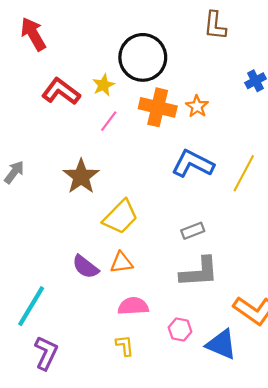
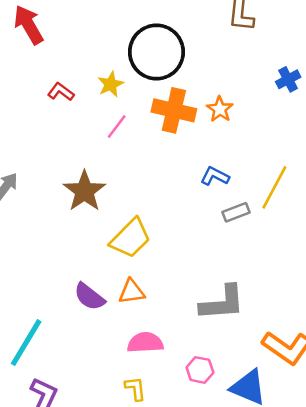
red L-shape: (61, 91) -> (61, 92), size x0.6
blue L-shape: (193, 164) -> (215, 176), size x0.6
gray rectangle: (193, 231) -> (236, 212), moved

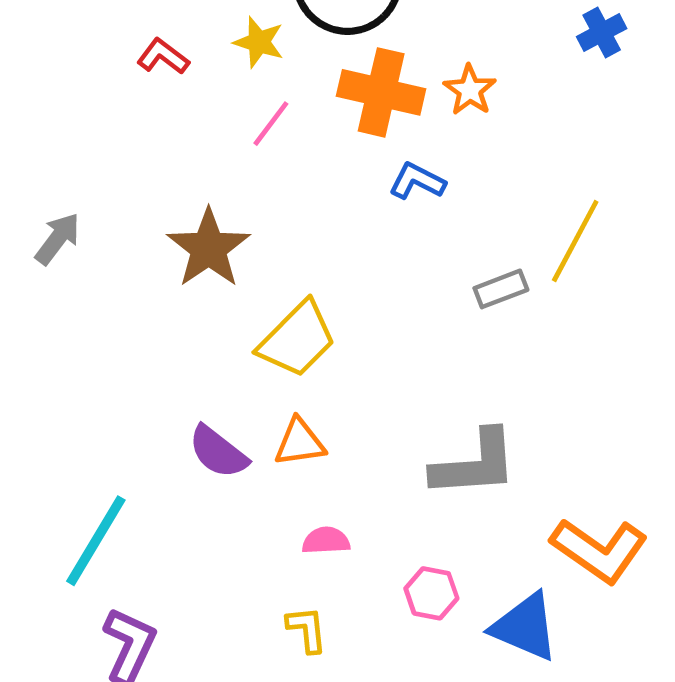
yellow star: (111, 84) -> (259, 42), turned -30
blue L-shape: (215, 176) -> (417, 181), moved
pink semicircle: (145, 343) -> (326, 541), size x0.7

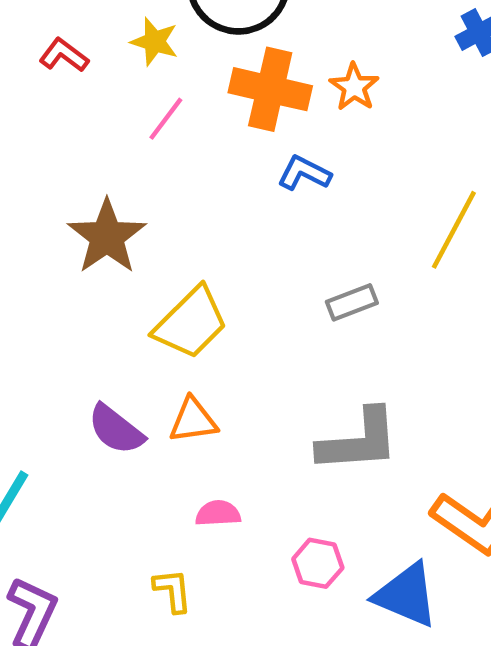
gray rectangle: (501, 289) -> (352, 302), moved
yellow L-shape: (307, 629) -> (173, 590), moved

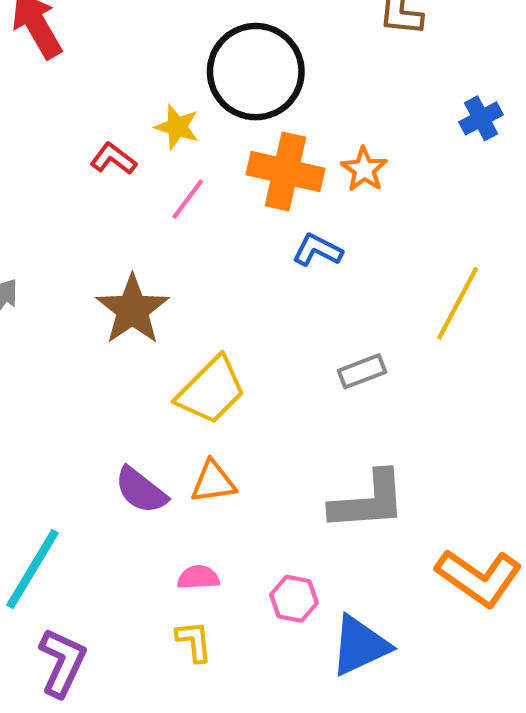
red L-shape: (64, 55) -> (113, 159), moved
pink semicircle: (218, 513) -> (198, 577), moved
pink hexagon: (318, 563) -> (294, 599), moved
blue triangle: (406, 595) -> (360, 645), moved, turned -48

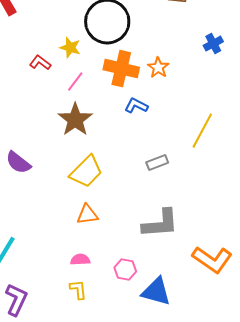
brown star: (132, 310) -> (75, 120), moved
purple semicircle: (141, 490) -> (18, 163), moved
blue triangle: (360, 645) -> (156, 292), turned 40

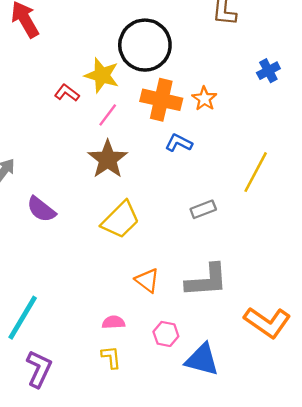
yellow star: (70, 48) -> (102, 75), size x1.4
orange triangle: (87, 215) -> (147, 280), moved, turned 45

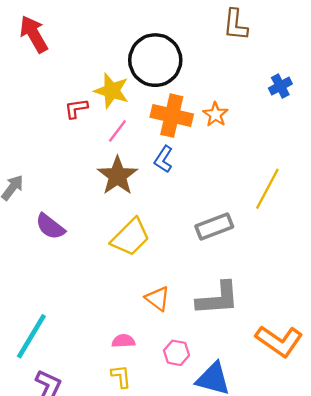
red L-shape: (67, 93) -> (76, 108), turned -45
blue L-shape: (179, 143) -> (164, 159), moved, turned -84
gray rectangle: (203, 209) -> (214, 227), size x1.4

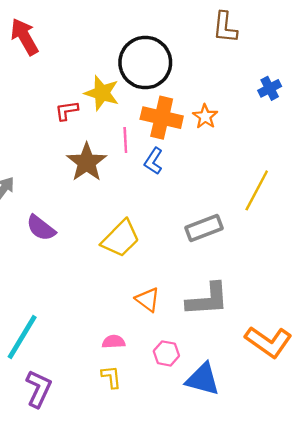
pink line: (117, 131) -> (125, 140), moved, turned -40
brown star: (117, 176) -> (87, 162), moved

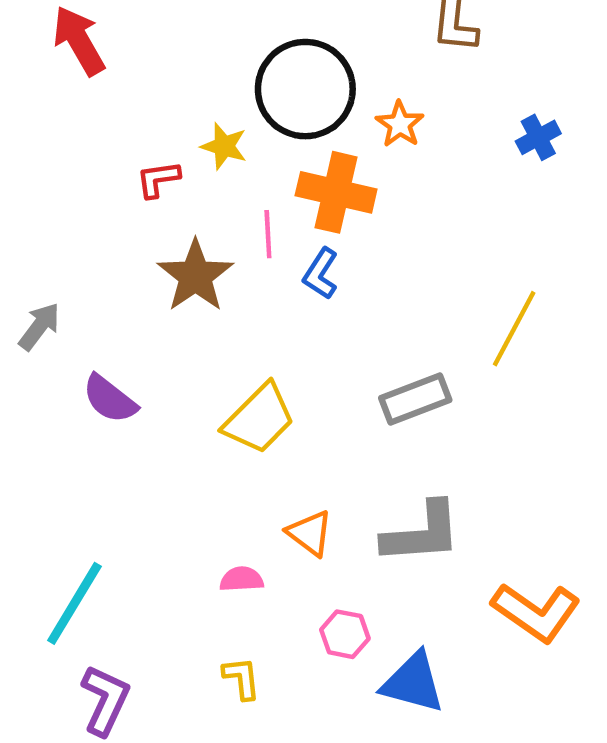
yellow star: (102, 93) -> (224, 146), size x0.7
orange star: (205, 116) -> (400, 124), moved
pink semicircle: (114, 342) -> (242, 579), moved

